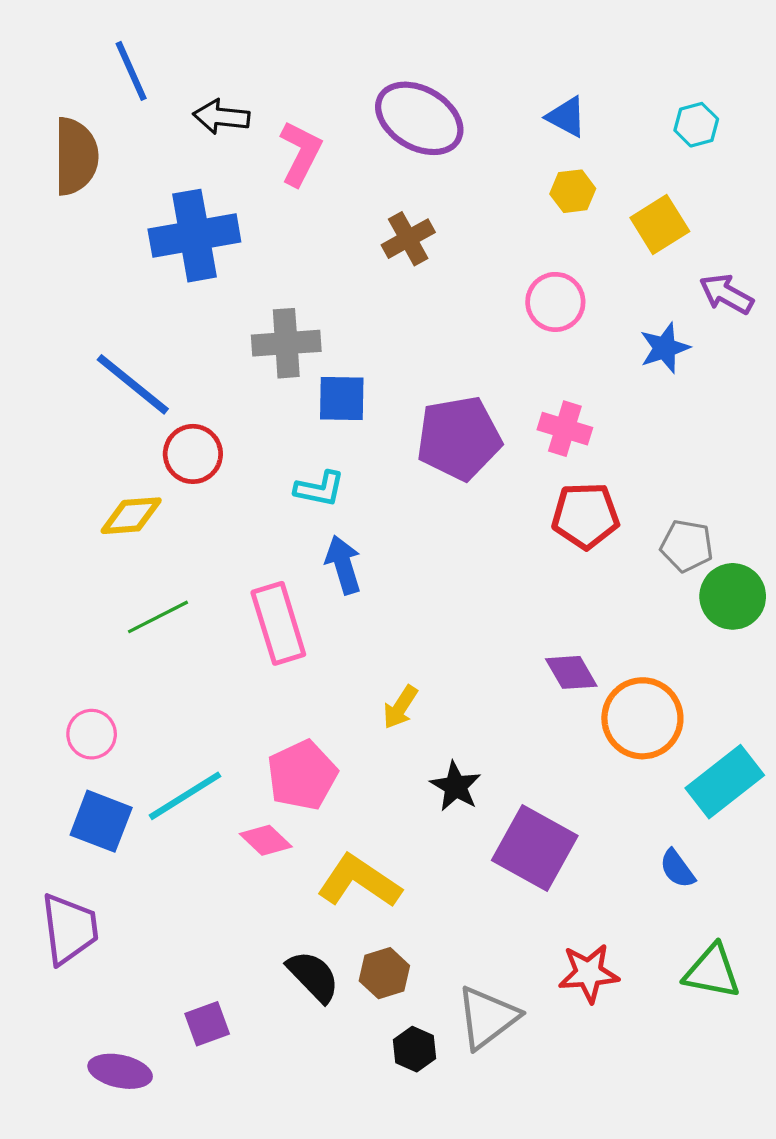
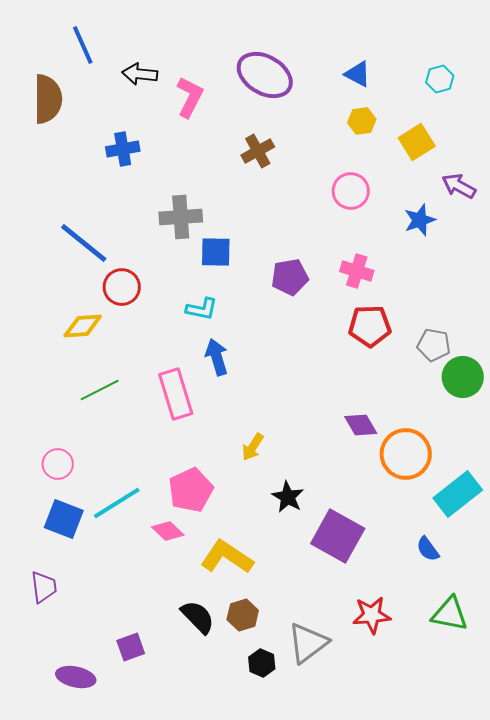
blue cross: (194, 236) -> (123, 149), size x0.6
purple pentagon: (459, 438) -> (290, 277), size x0.7
purple trapezoid: (69, 929) -> (44, 587), size x0.7

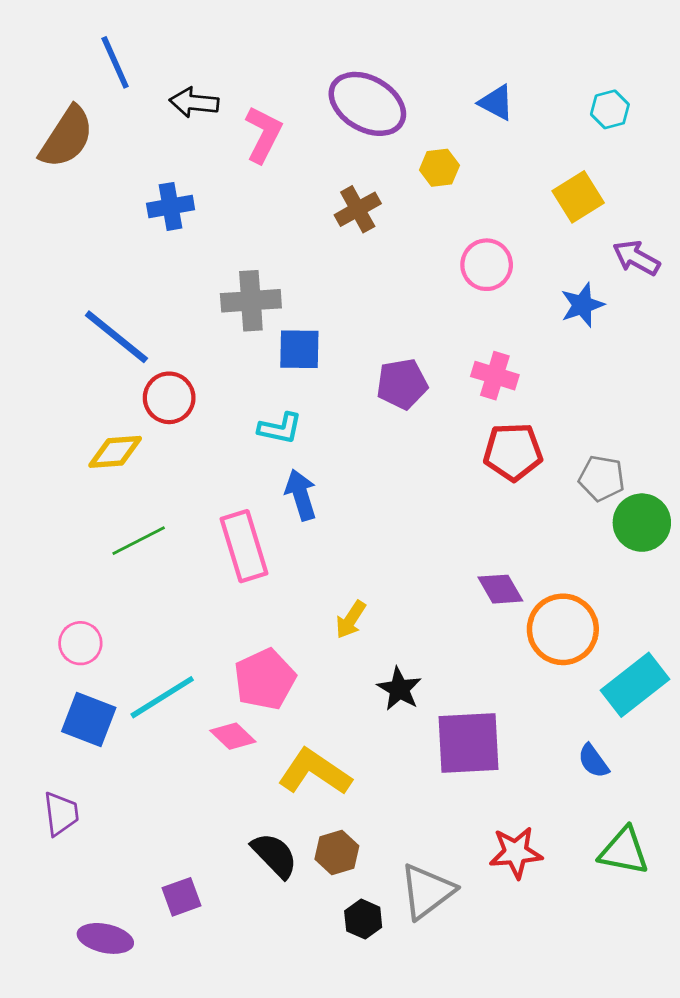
brown semicircle: (48, 99) -> (67, 137), turned 33
yellow hexagon: (362, 121) -> (439, 168), moved
purple square: (338, 536) -> (469, 743), turned -32

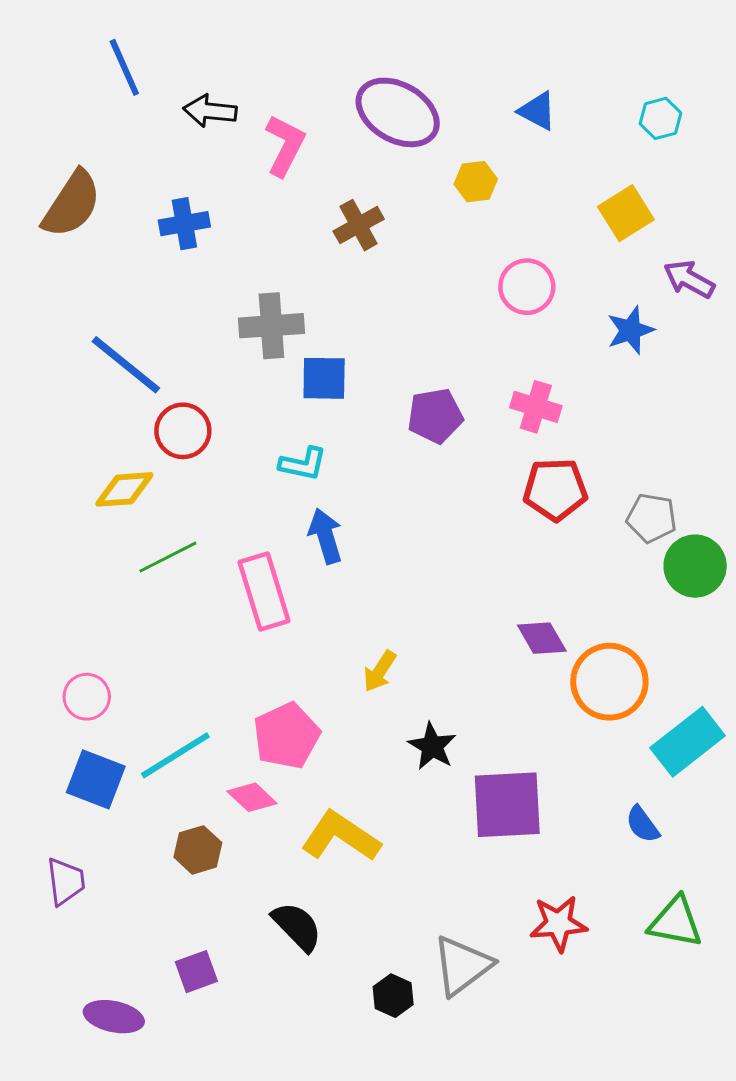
brown semicircle: (67, 137) -> (72, 204), moved
brown cross: (358, 209) -> (359, 225), moved
green line: (139, 541) -> (168, 557), moved
brown hexagon: (337, 853) -> (198, 850), moved

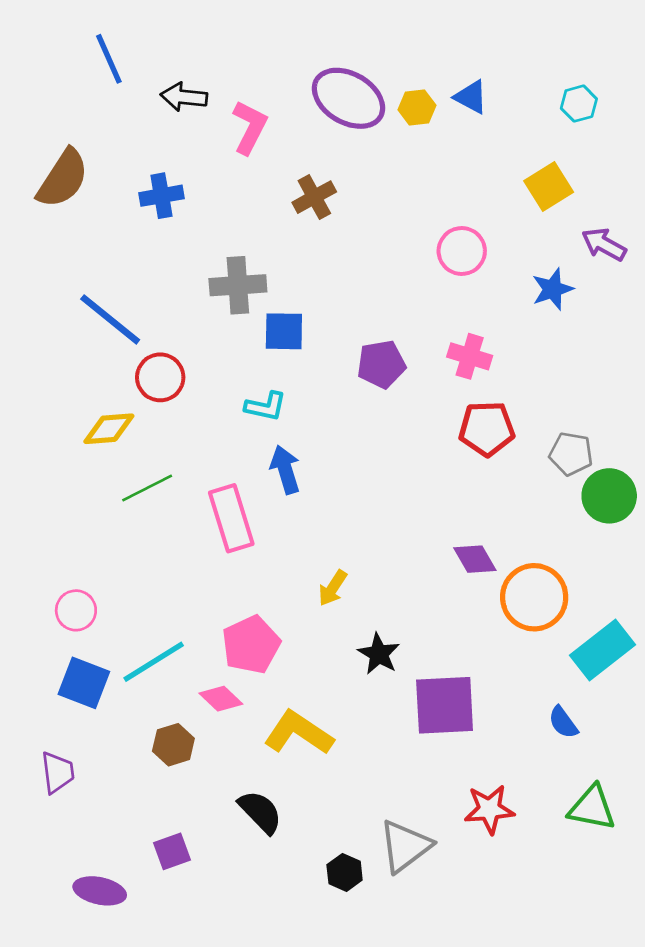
yellow hexagon: (476, 182) -> (417, 107), moved

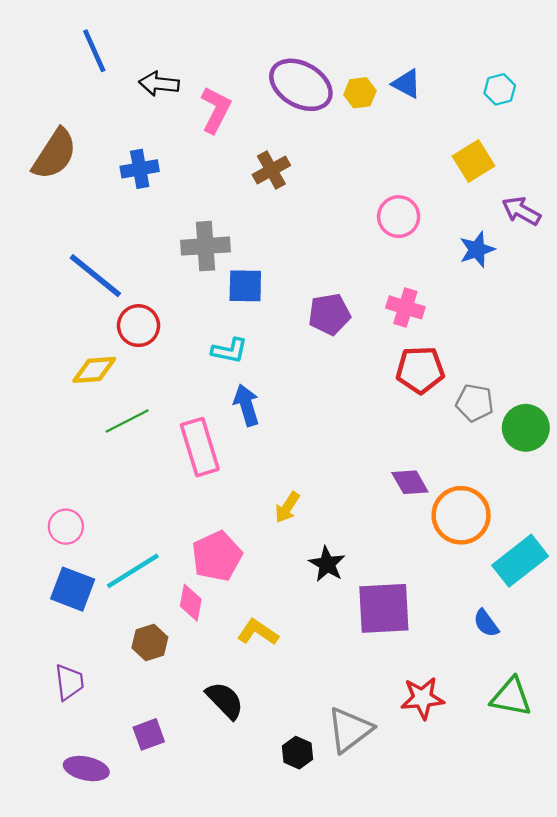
gray pentagon: (571, 454) -> (475, 403), moved
pink diamond: (221, 699) -> (191, 603), turned 57
yellow L-shape: (298, 733) -> (258, 632), size x0.7
purple trapezoid: (58, 772) -> (69, 682), moved

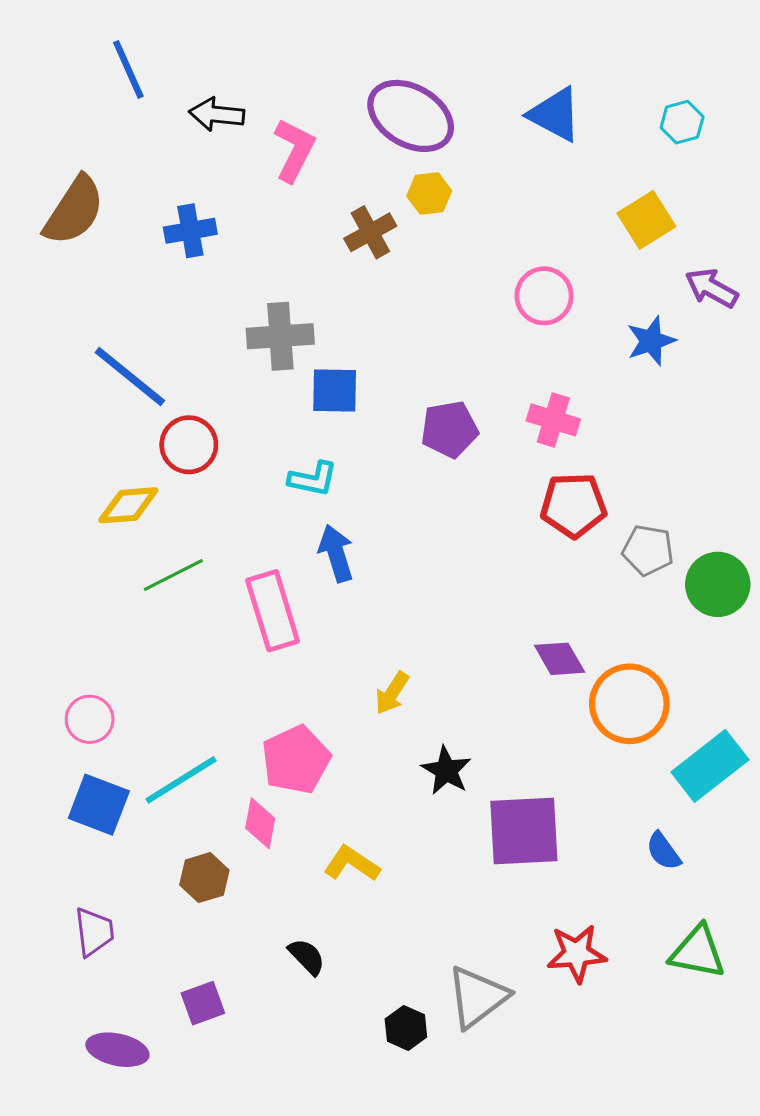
blue triangle: (407, 84) -> (555, 114), size x1.4
yellow hexagon: (360, 93) -> (429, 193), moved
black semicircle: (225, 700) -> (307, 957), size x0.7

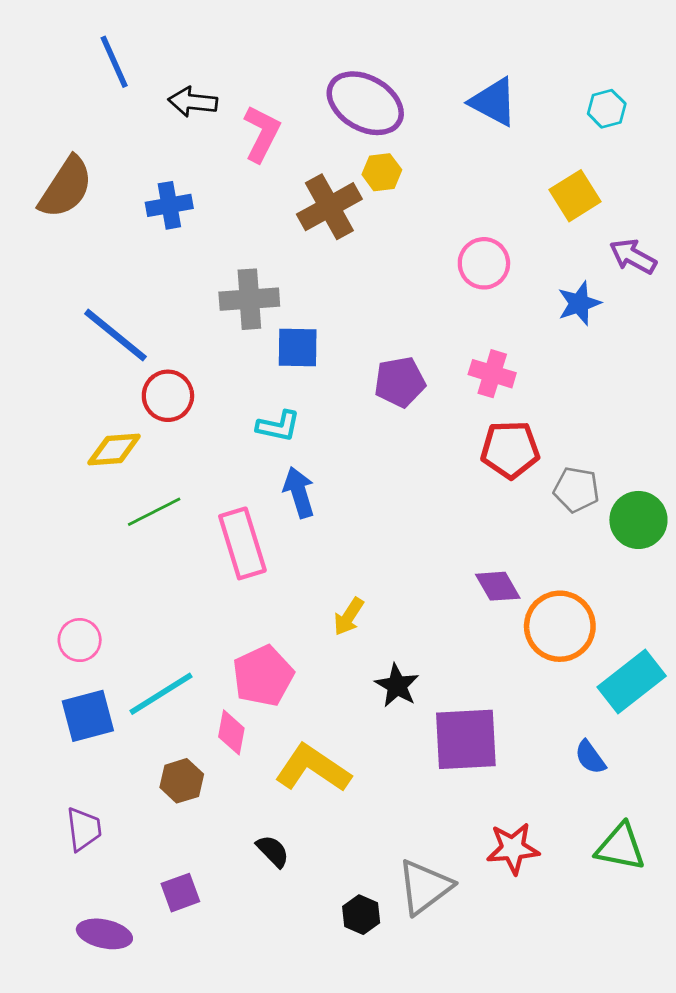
brown cross: (370, 232) -> (329, 207), size x1.4
blue square: (99, 805) -> (88, 716), turned -36
yellow L-shape: (352, 864) -> (313, 768), size x1.5

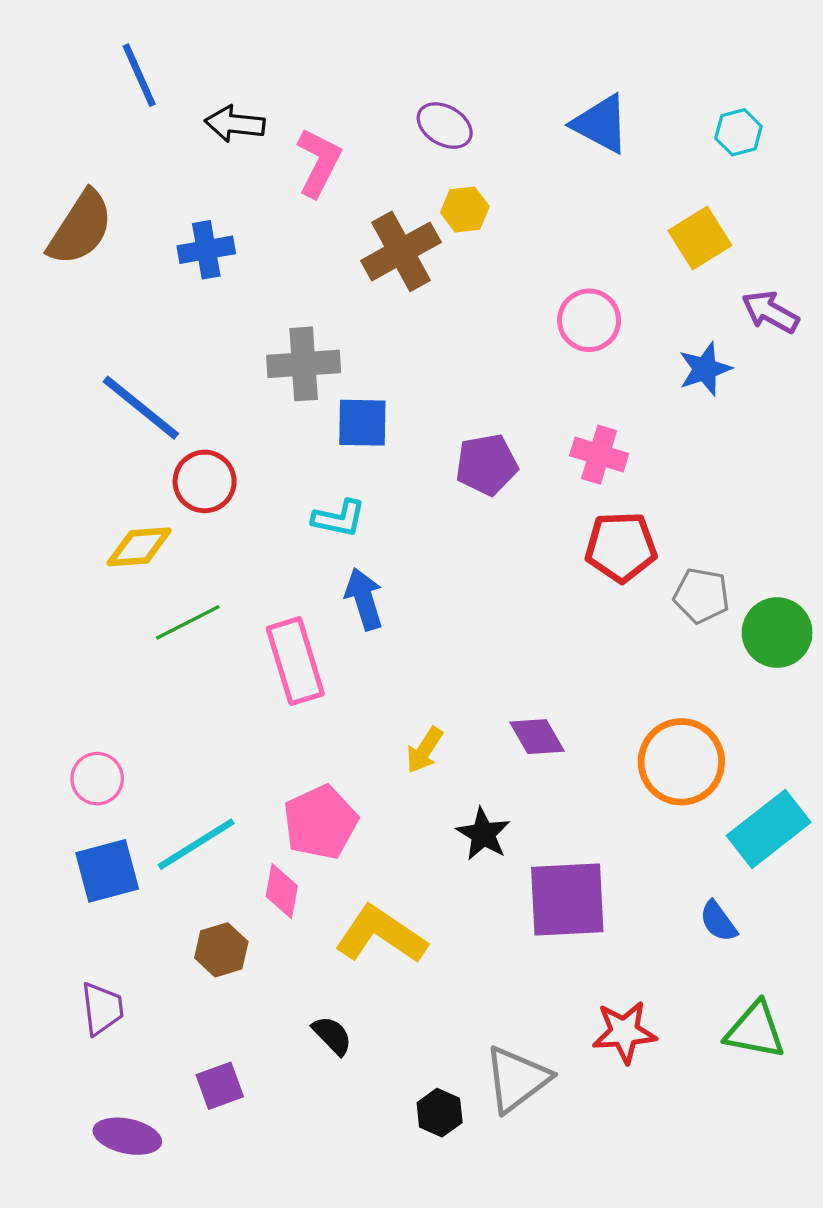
purple ellipse: (365, 103) -> (445, 126), size x0.6
purple diamond: (498, 586) -> (537, 737), moved

